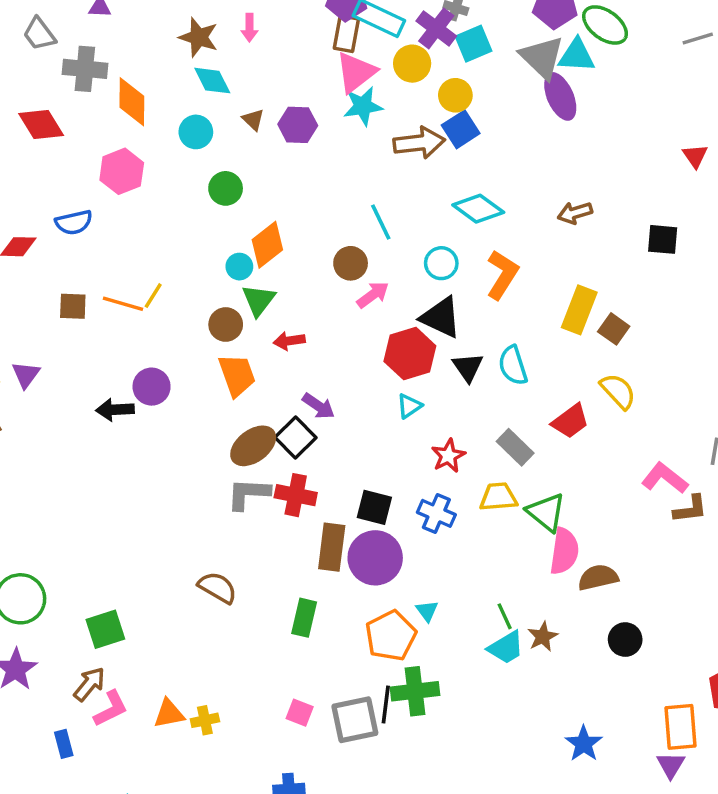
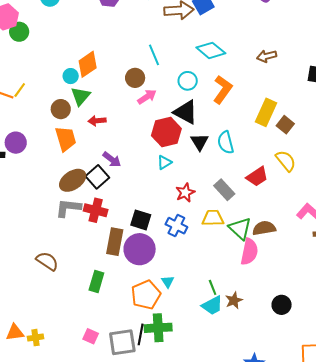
green circle: (226, 188) -> (19, 32), moved
brown semicircle: (598, 577) -> (264, 228), moved

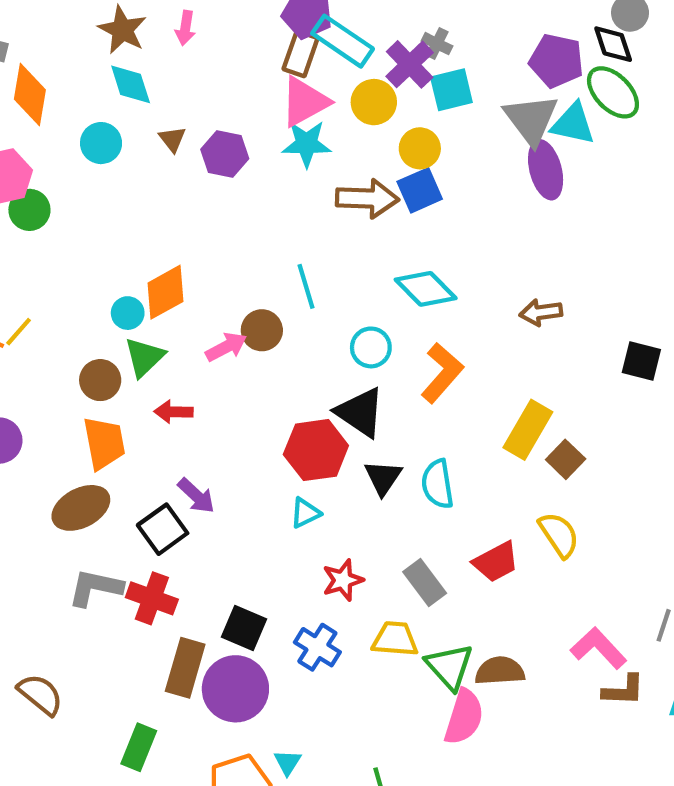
pink arrow: (147, 97) -> (226, 347), moved
brown ellipse: (73, 180) -> (81, 508), moved

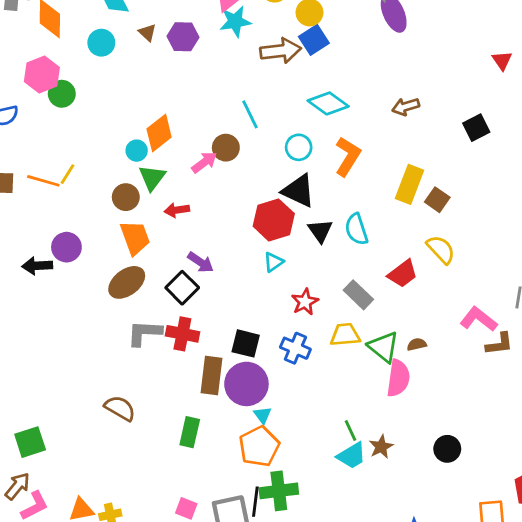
black square: (641, 361) -> (476, 128), turned -32
brown semicircle: (500, 671) -> (417, 344), size x0.6
cyan triangle: (288, 762) -> (263, 415), moved

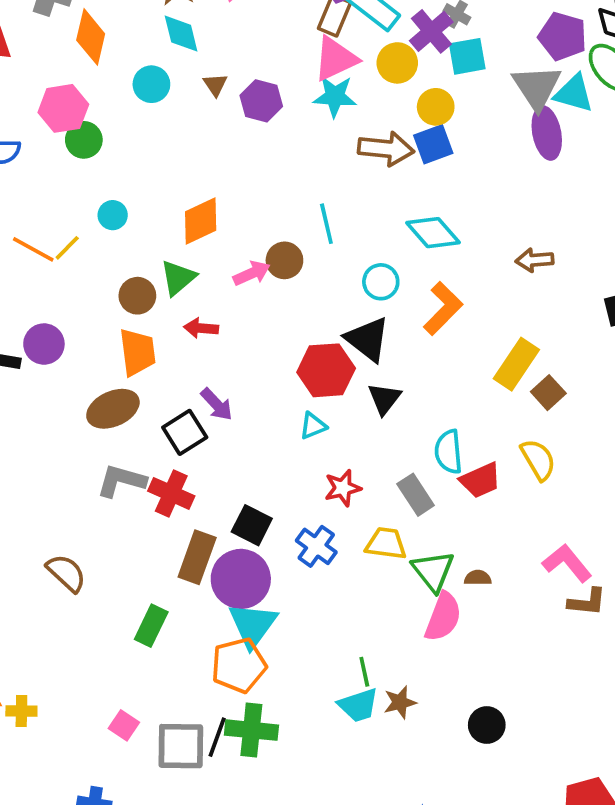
cyan circle: (137, 151) -> (113, 215), moved
cyan semicircle: (356, 229) -> (449, 452), moved
cyan triangle: (263, 415) -> (253, 625), size x2.0

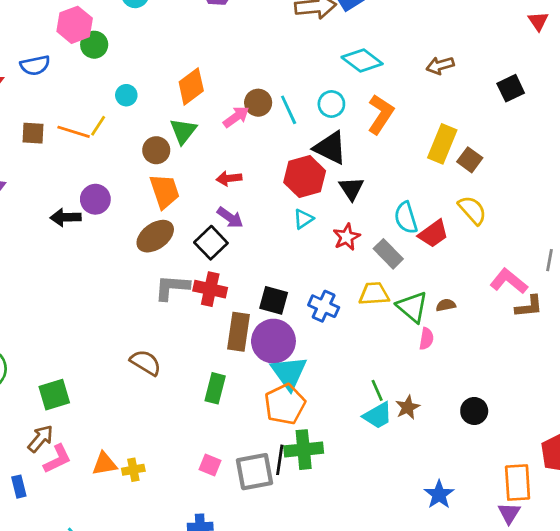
cyan line: (326, 224) -> (289, 110), moved
red arrow: (201, 328) -> (229, 178), moved
red star: (343, 488) -> (347, 237), moved
pink semicircle: (443, 617) -> (426, 339), size x0.6

